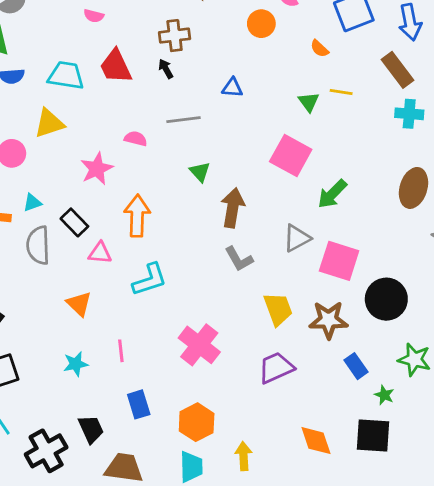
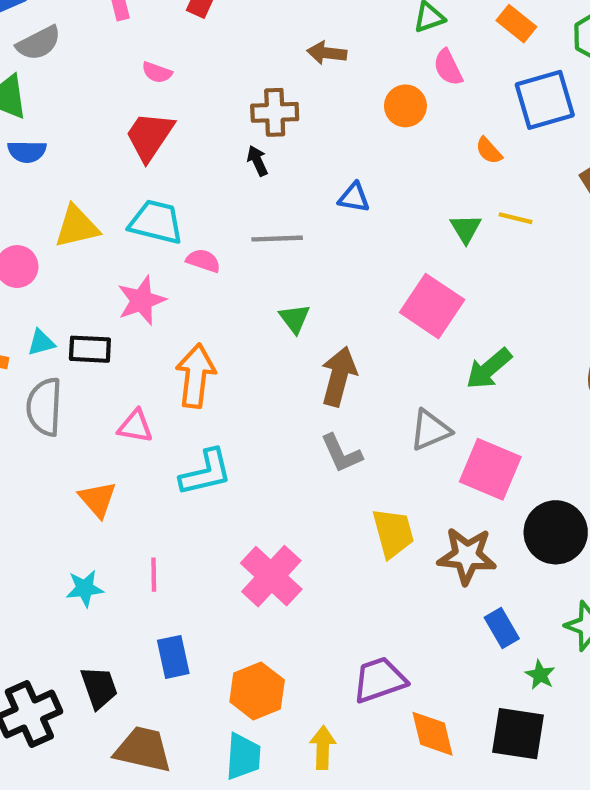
red trapezoid: (116, 66) -> (150, 136), moved, turned 54
cyan trapezoid: (66, 75) -> (156, 222), moved
black rectangle: (74, 222) -> (90, 349), moved, turned -48
purple trapezoid: (276, 368) -> (380, 680), moved

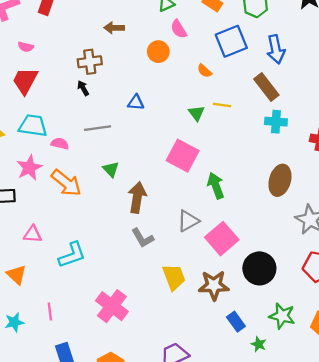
green arrow: (489, 369) -> (216, 186), turned 115
orange arrow: (196, 376) -> (66, 183), moved, turned 128
pink square: (490, 469) -> (222, 239), turned 32

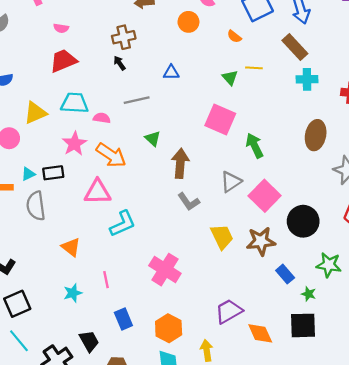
red trapezoid: (25, 81) -> (63, 61), turned 44
pink triangle: (33, 234) -> (97, 192), moved, size x1.5

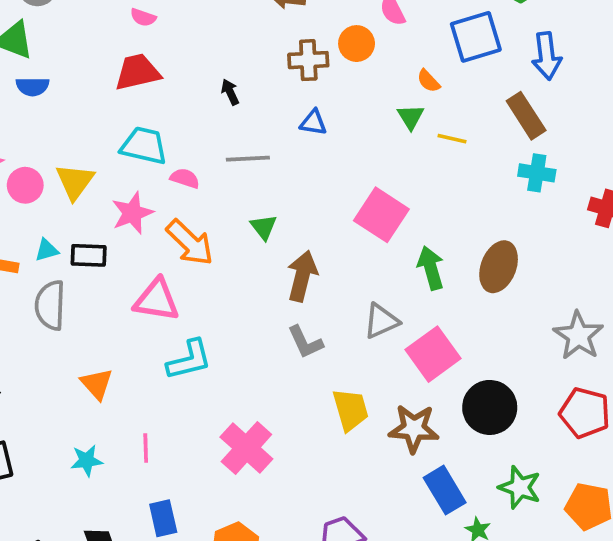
brown cross: (124, 37) -> (308, 60), moved
green triangle: (230, 78) -> (411, 117), moved
yellow triangle: (35, 113) -> (75, 182), moved, turned -40
brown ellipse: (316, 135) -> (499, 267), moved
blue rectangle: (285, 274) -> (445, 490), size x1.4

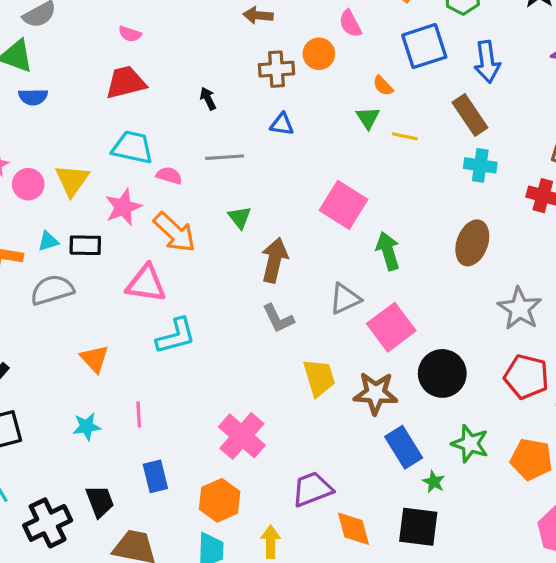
brown ellipse: (499, 267) -> (472, 243), moved
gray semicircle: (50, 305) -> (52, 290), turned 72
pink cross: (246, 448) -> (242, 436), moved

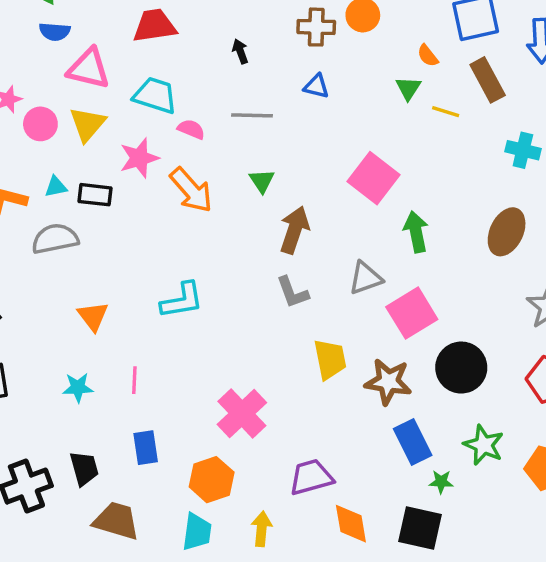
brown rectangle: (470, 115) -> (488, 80), moved
pink triangle: (146, 284) -> (89, 69), moved
green star: (434, 482) -> (441, 482), turned -30

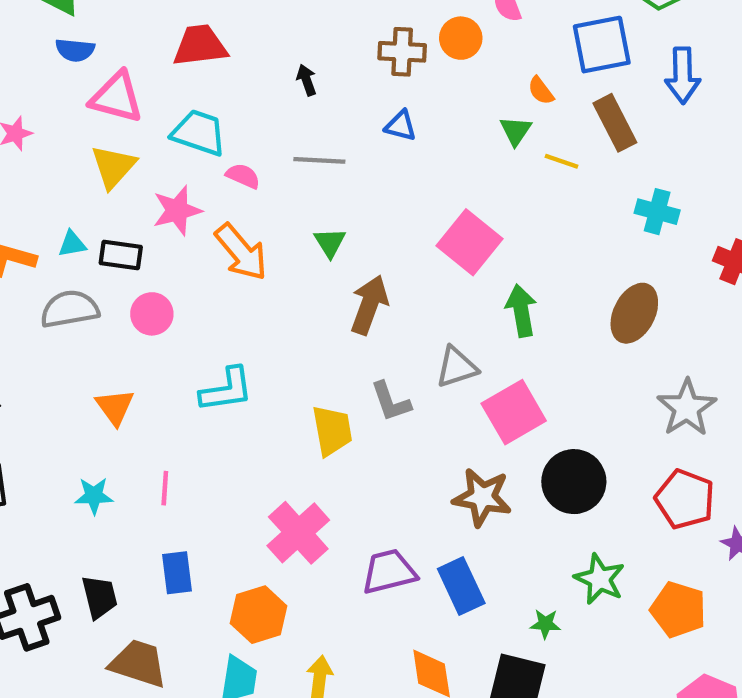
pink circle: (40, 124) -> (152, 314), moved
gray L-shape: (292, 292) -> (391, 402), moved
yellow trapezoid: (330, 359) -> (332, 431), moved
blue rectangle: (413, 442) -> (461, 586), moved
purple trapezoid: (311, 477) -> (389, 572), moved

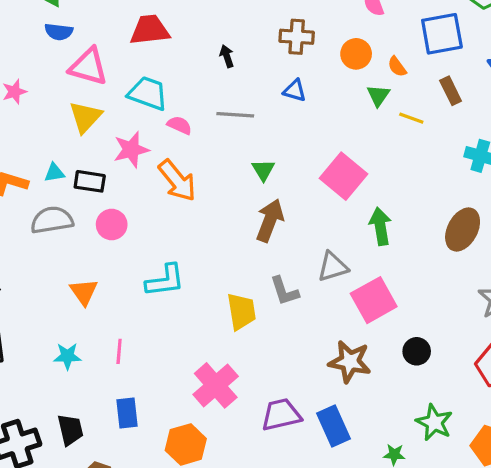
orange circle: (461, 38) -> (356, 54), moved
brown rectangle: (615, 123) -> (451, 91), size x0.7
green triangle: (330, 243) -> (263, 170), moved
black circle: (574, 482) -> (417, 351), size x0.6

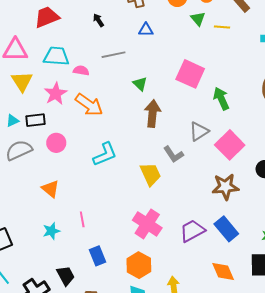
cyan L-shape: (165, 281) -> (105, 154), moved

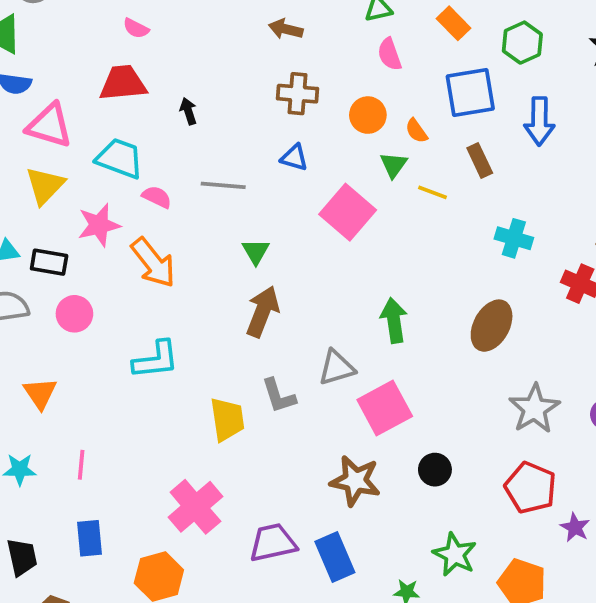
black arrow: (98, 20) -> (188, 111), moved
pink square: (190, 74) -> (348, 212), moved

